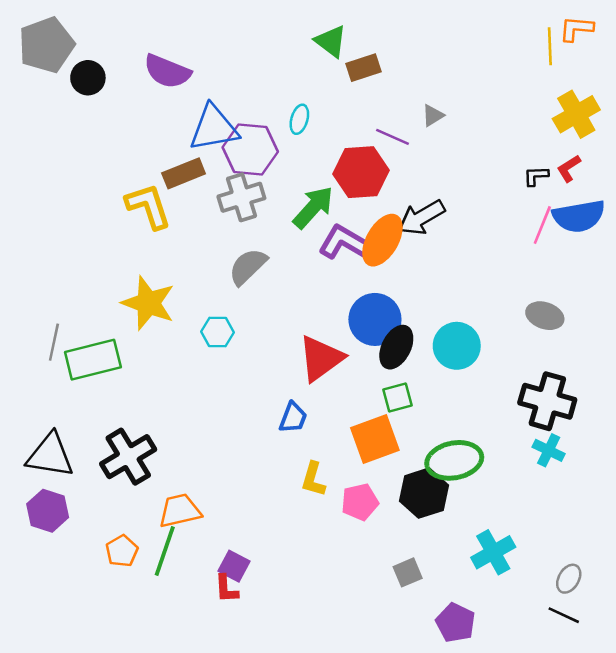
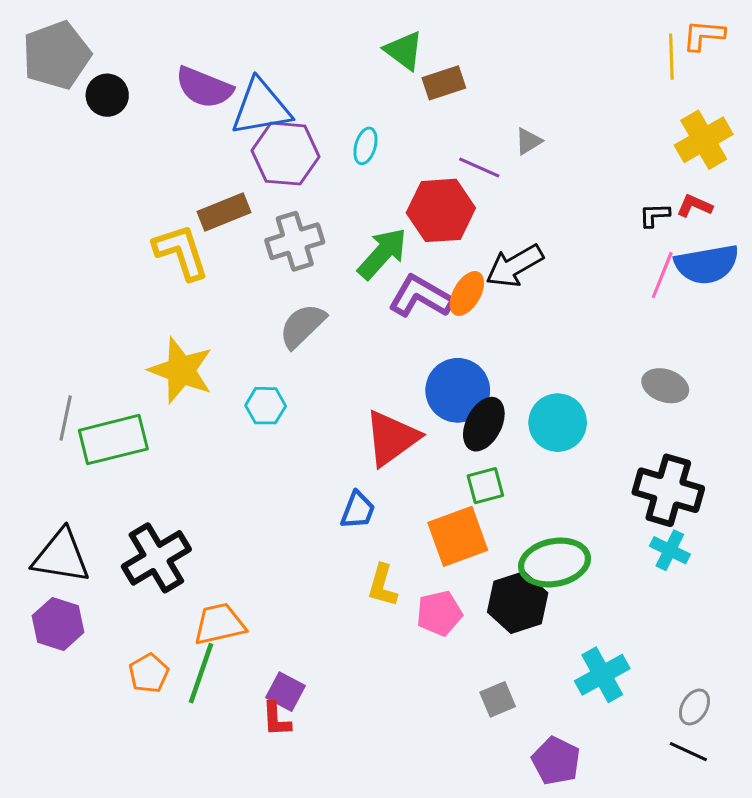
blue triangle: (214, 128) -> (261, 107), moved
purple hexagon: (250, 149) -> (286, 154), moved
red L-shape: (569, 168) -> (694, 206), turned 56
orange ellipse: (382, 240) -> (467, 293), size x0.7

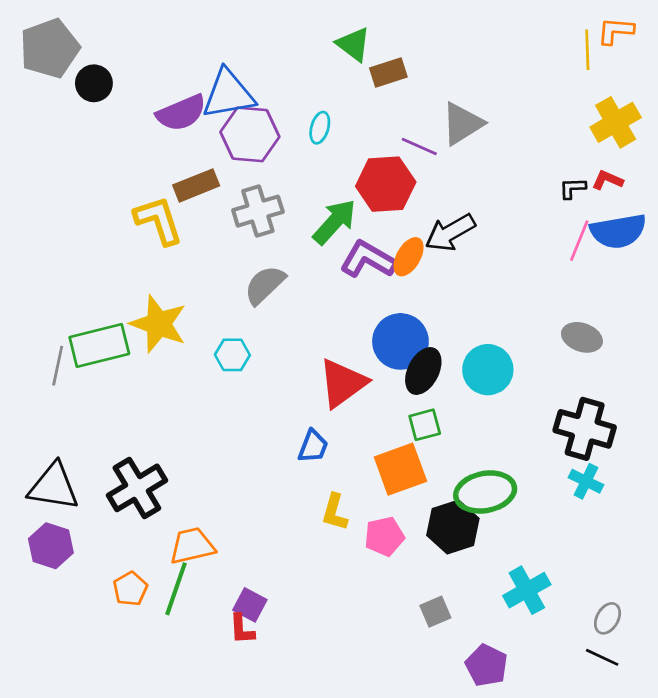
purple semicircle: (204, 87) -> (181, 113), moved, turned -45
gray triangle: (528, 141) -> (462, 124), size x1.8
green rectangle: (113, 440) -> (99, 345), moved

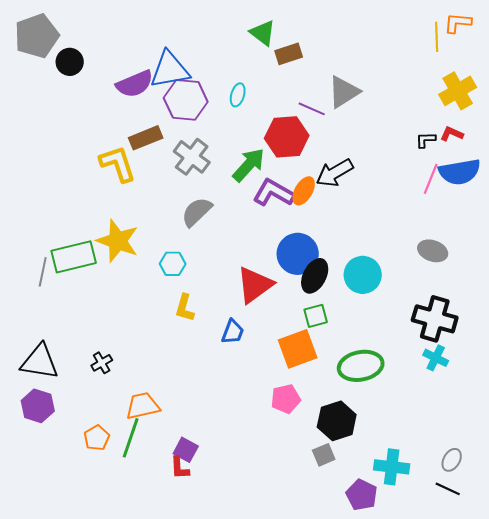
gray cross: (258, 211) -> (192, 157), turned -36
black cross: (137, 488) -> (102, 363), size x0.5
yellow L-shape: (335, 512) -> (185, 308), moved
black hexagon: (453, 527) -> (337, 421), moved
cyan cross: (527, 590) -> (392, 467), moved, turned 36

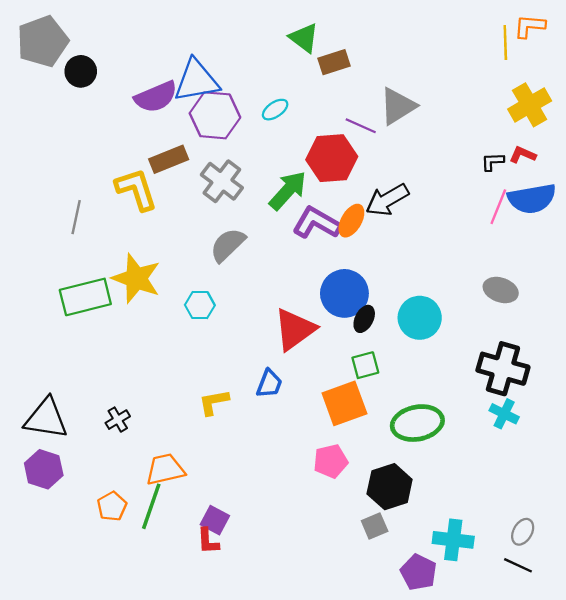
cyan ellipse: (238, 95) -> (275, 110), turned 40
gray line: (43, 272) -> (76, 217), moved
black ellipse: (315, 276) -> (364, 319), size x0.7
yellow L-shape: (185, 308) -> (214, 402), moved, turned 64

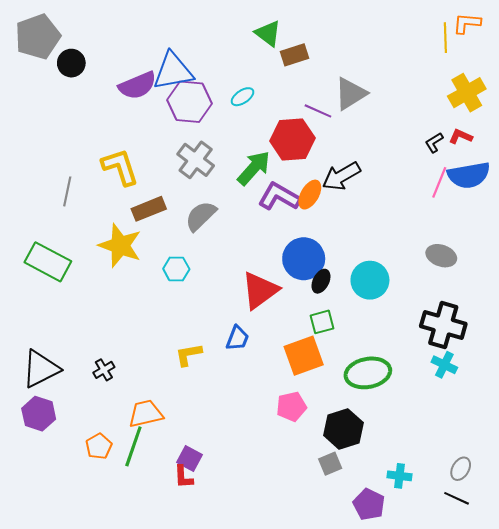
brown rectangle: (169, 159) -> (149, 209), moved
black L-shape: (493, 162) -> (434, 143), turned -30
green rectangle: (85, 297) -> (48, 262), moved, turned 42
black triangle: (46, 418) -> (41, 369), turned -36
cyan cross: (453, 540) -> (399, 476), size x0.7

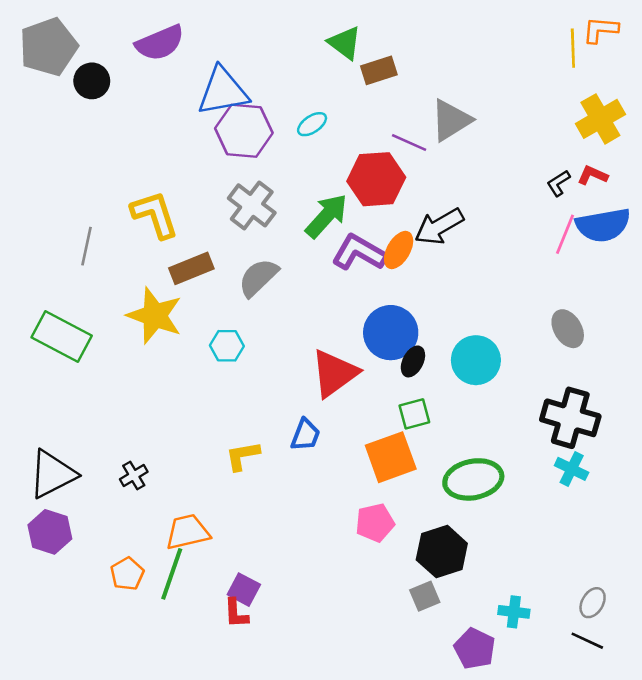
purple semicircle: (138, 85) -> (160, 43), moved
gray ellipse: (441, 256) -> (568, 329), turned 40

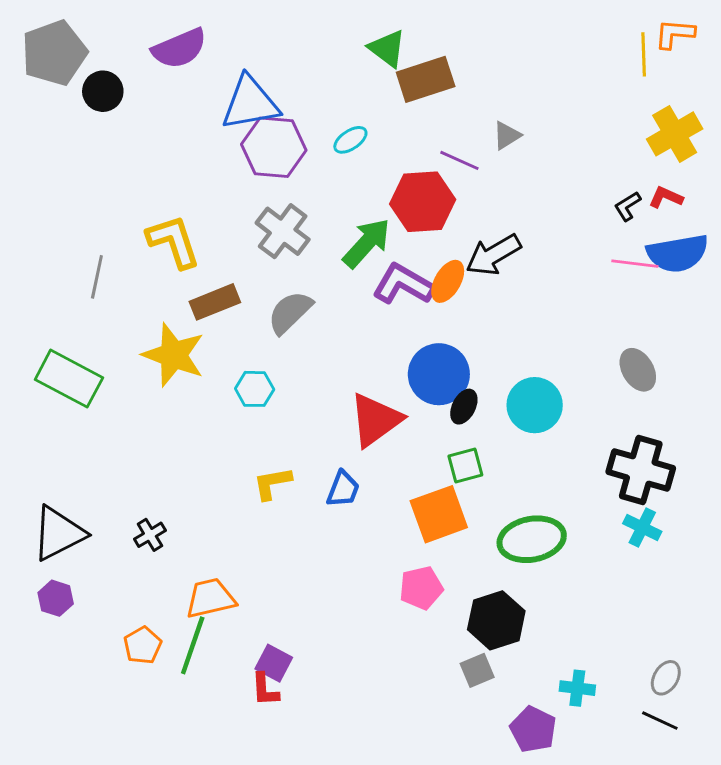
brown rectangle: (379, 70) -> (426, 79), size x1.4
gray triangle: (451, 120) -> (507, 135), size x0.6
pink line: (565, 234) -> (635, 264), turned 75
yellow L-shape: (243, 456) -> (272, 483), moved
purple hexagon: (50, 532) -> (56, 598), size x0.7

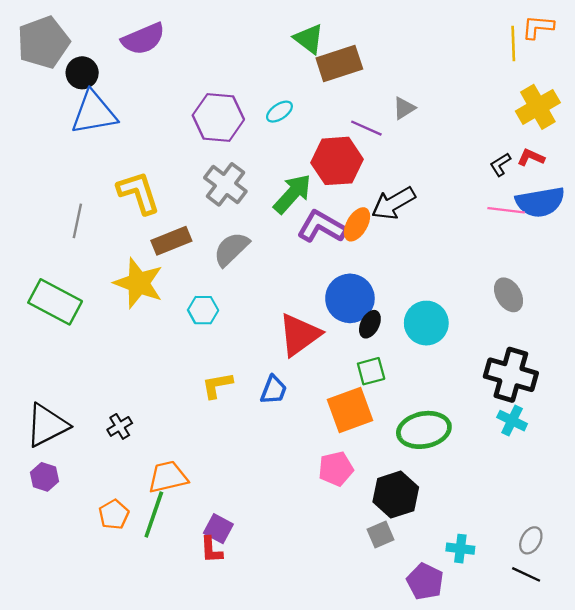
blue triangle: (250, 103) -> (94, 113), moved

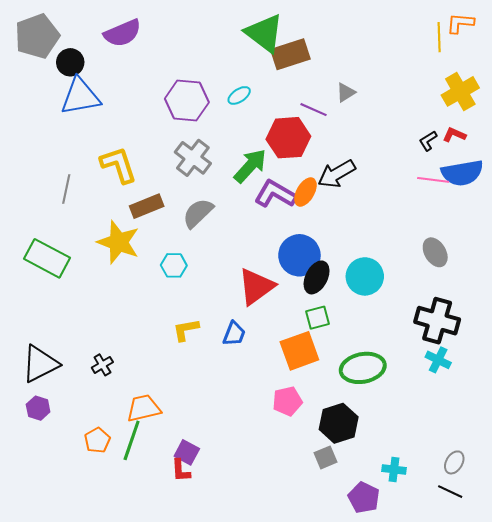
green triangle: (309, 39) -> (264, 33), size x1.5
black ellipse: (370, 324) -> (317, 277), size x1.4

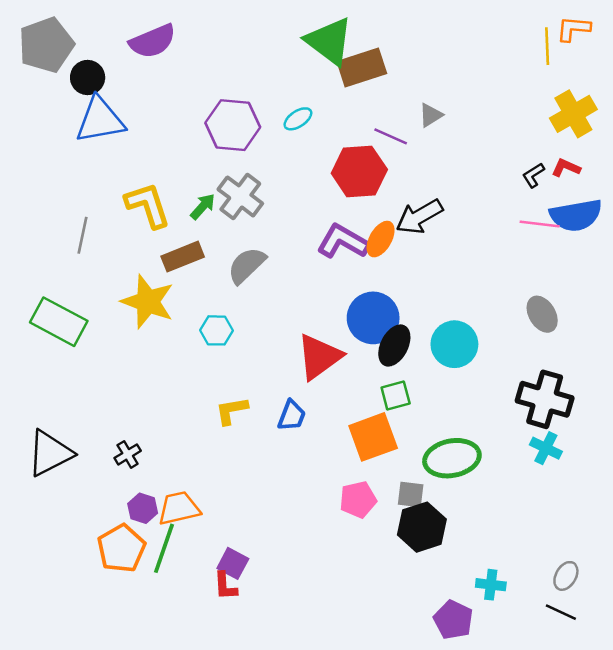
green arrow: (250, 166) -> (203, 206), moved, size x0.6
purple hexagon: (38, 408) -> (143, 508), moved
orange pentagon: (97, 440) -> (121, 548), size x1.5
gray square: (326, 457) -> (411, 495), moved, turned 30

